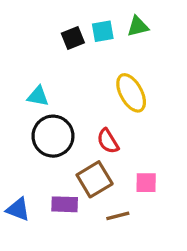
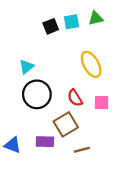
cyan triangle: (38, 96) -> (27, 67), turned -49
pink square: (146, 183) -> (101, 102), moved

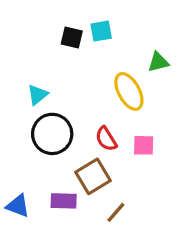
green triangle: (96, 18) -> (158, 62), moved
black square: (51, 26) -> (72, 38), turned 35
brown line: (82, 150) -> (116, 212), turned -35

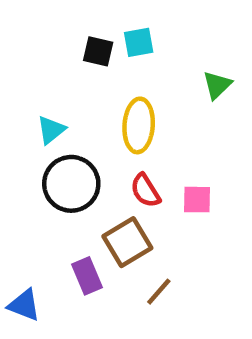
green triangle: (158, 62) -> (217, 85), turned -30
yellow ellipse: (129, 91) -> (139, 125), moved, turned 33
purple rectangle: (64, 201) -> (87, 276), turned 65
blue triangle: (18, 206) -> (24, 305), moved

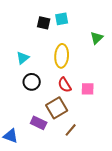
black circle: (71, 184) -> (32, 82), size x0.7
purple rectangle: (87, 276) -> (39, 123), turned -42

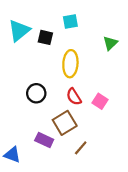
black square: (44, 23) -> (45, 37), moved
cyan triangle: (23, 58) -> (19, 31), moved, size x1.5
pink square: (88, 89) -> (100, 101), turned 32

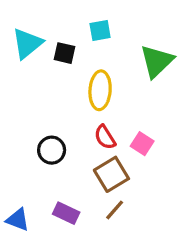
green triangle: (110, 43) -> (157, 61), size x1.6
black circle: (36, 93) -> (52, 150), moved
brown square: (65, 123) -> (111, 174), moved
purple rectangle: (44, 140) -> (66, 213), moved

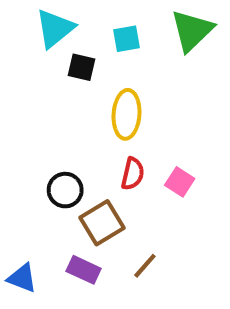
cyan triangle: (27, 43) -> (55, 28), moved
green triangle: (157, 61) -> (192, 30), moved
red semicircle: (105, 137) -> (133, 174), turned -135
brown square: (111, 174) -> (102, 223), moved

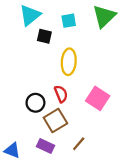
red semicircle: (133, 174) -> (61, 94), moved, turned -35
pink square: (180, 182) -> (98, 98), size x1.5

